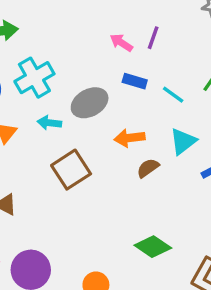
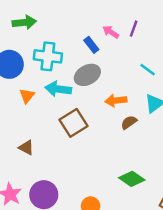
cyan cross: (34, 78) -> (48, 56), turned 36
blue rectangle: (135, 81) -> (91, 45), moved, turned 35
cyan arrow: (49, 123) -> (58, 89), size x1.5

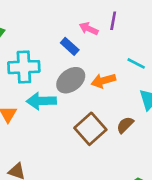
orange arrow: (116, 101) -> (103, 81), moved
brown square: (74, 123) -> (90, 129), moved

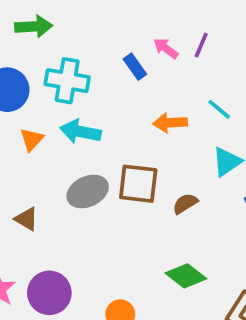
gray ellipse: (71, 80) -> (88, 191), moved
brown semicircle: (125, 125) -> (185, 204), moved
brown square: (90, 129) -> (138, 184), turned 36

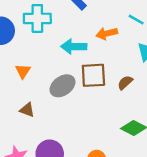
cyan arrow: (80, 132) -> (74, 47), moved
orange triangle: (32, 140) -> (23, 71), moved

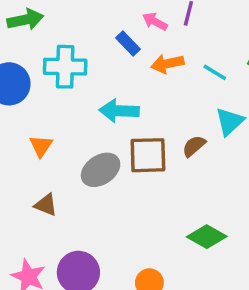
orange arrow: (107, 33) -> (167, 64), moved
brown semicircle: (125, 83) -> (194, 146), moved

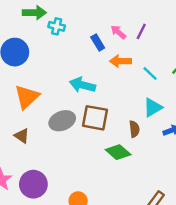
cyan cross: (65, 67) -> (57, 26), moved, size x0.6
orange triangle: (41, 146) -> (27, 97), size x1.6
brown semicircle: (194, 146) -> (134, 129), moved, turned 112
green diamond: (207, 237) -> (118, 152), moved

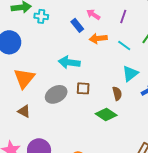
purple line: (141, 31) -> (123, 17), moved
brown square: (95, 118) -> (83, 88), size x0.6

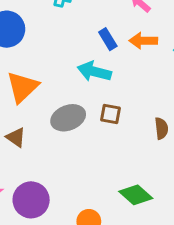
blue rectangle: (77, 25) -> (108, 39), moved
green diamond: (106, 114) -> (136, 195), moved

